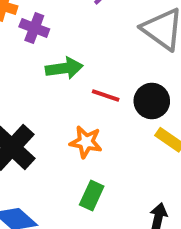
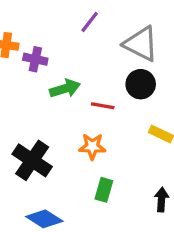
black circle: (152, 101) -> (141, 84), moved

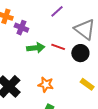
red line: (103, 106) -> (58, 47), moved

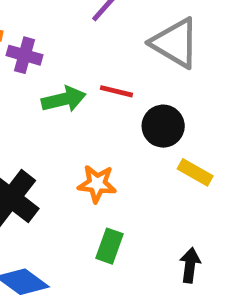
black circle: (80, 53) -> (163, 126), moved

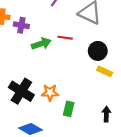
black circle: (163, 126) -> (98, 51), moved
orange star: (97, 184) -> (50, 93), moved

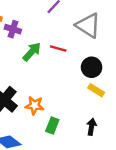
green arrow: (41, 44) -> (32, 52), turned -36
black arrow: (106, 114) -> (91, 127), moved

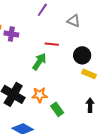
gray triangle: (88, 25) -> (74, 21), size x0.6
green arrow: (32, 52) -> (39, 62), moved
green rectangle: (52, 126) -> (57, 109), turned -48

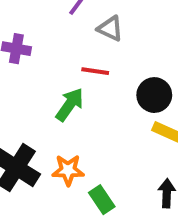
gray triangle: (74, 21) -> (110, 29), moved

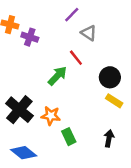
red line: (95, 71) -> (76, 58), turned 35

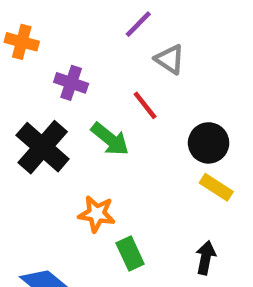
purple cross: (30, 37) -> (71, 83), moved
green arrow: (57, 76) -> (110, 139), turned 85
black cross: (19, 110) -> (43, 147), moved

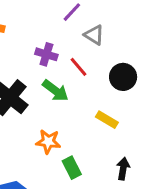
purple cross: (71, 83) -> (46, 54), moved
black circle: (209, 143) -> (123, 77), moved
yellow rectangle: (216, 187) -> (107, 120), moved

